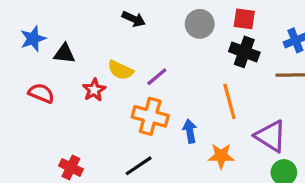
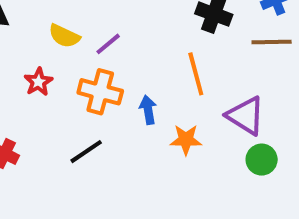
red star: (94, 90) -> (38, 82), moved

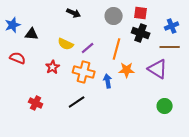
orange line: (196, 74) -> (117, 49), moved, turned 30
purple triangle: (246, 116) -> (158, 69), moved
orange star: (186, 140) -> (127, 70), moved

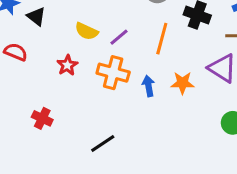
black triangle: (32, 34) -> (36, 16), turned 32
orange star: (127, 70) -> (182, 83), moved
black line: (77, 102) -> (103, 143), moved

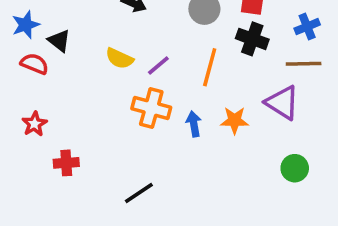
red semicircle: (16, 52) -> (34, 64), moved
red star: (67, 65) -> (34, 124), moved
red cross: (42, 118) -> (66, 163), turned -30

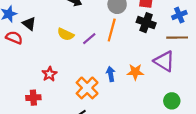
orange line: (210, 67) -> (112, 30), moved
orange cross: (151, 108) -> (87, 88), moved, turned 30
red star: (34, 124) -> (49, 74), moved

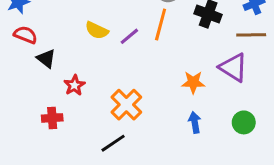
black triangle: (29, 24) -> (46, 59), moved
blue arrow: (111, 74) -> (195, 122), moved

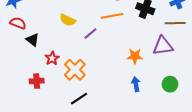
orange line: (161, 24) -> (112, 16), turned 65
purple line: (129, 36) -> (90, 33), moved
purple triangle: (233, 67) -> (163, 46), turned -40
orange cross: (126, 105) -> (75, 70), moved

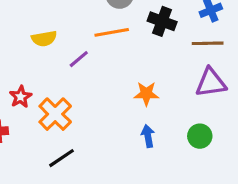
yellow semicircle: (68, 20) -> (44, 39), turned -35
purple triangle: (163, 46) -> (211, 83), moved

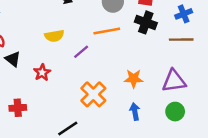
purple triangle: (211, 83) -> (174, 81), moved
red star: (21, 97) -> (42, 72), moved
orange cross: (55, 114) -> (93, 94), moved

